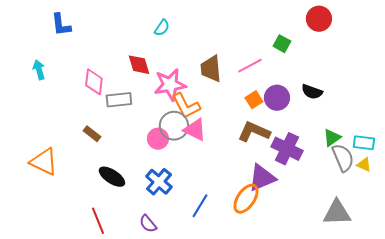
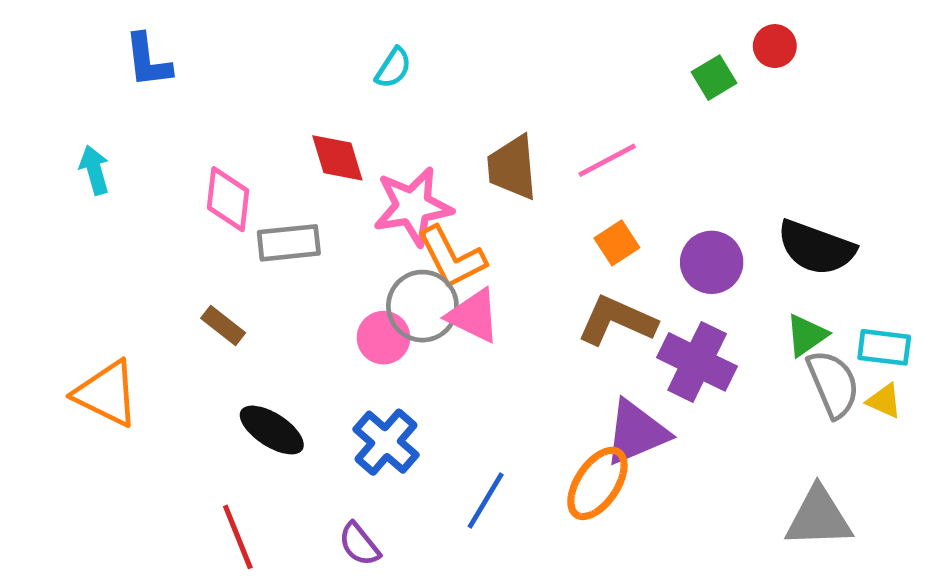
red circle: (319, 19) -> (775, 46), size x0.7
green square: (282, 44) -> (714, 78), moved, turned 30
black semicircle: (312, 92) -> (816, 248), moved, size x1.5
purple circle: (277, 98) -> (712, 262), moved

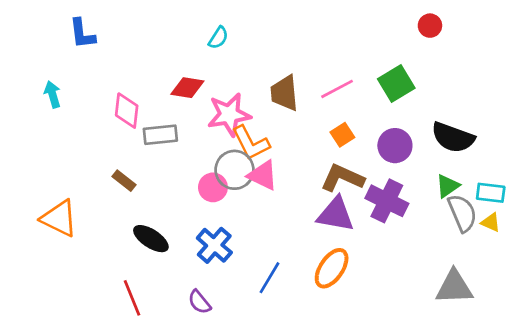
green square: (714, 78) -> (396, 84), moved, size x1.5
red diamond: (337, 158) -> (187, 88), turned -64
purple triangle: (636, 432) -> (336, 214), moved, turned 33

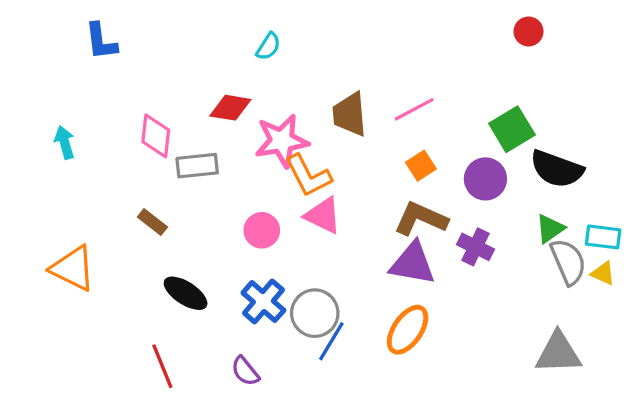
green square: (396, 84) -> (512, 129), moved
cyan arrow: (53, 94) -> (65, 142), moved
gray circle: (235, 170) -> (315, 313), moved
purple cross: (387, 201) -> (476, 247), size x0.7

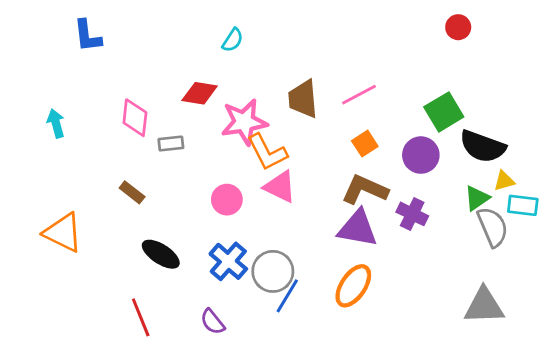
gray rectangle: (197, 166) -> (171, 144), size x0.7
yellow triangle: (603, 273) -> (504, 181), moved, turned -40

